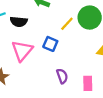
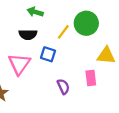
black semicircle: (19, 22) -> (28, 35), moved
pink rectangle: (88, 83) -> (91, 78), moved

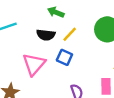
yellow line: (63, 32) -> (70, 34), moved

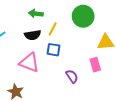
pink triangle: (34, 64) -> (29, 63), turned -35

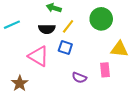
purple semicircle: (72, 76) -> (79, 78), turned 136

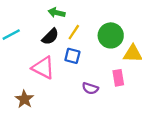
green circle: (101, 19) -> (111, 35), moved
black semicircle: (47, 29) -> (50, 37), turned -42

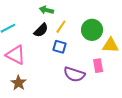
pink triangle: (43, 68) -> (16, 55), moved
purple semicircle: (90, 88) -> (74, 74), size x1.5

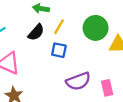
pink rectangle: (98, 66) -> (107, 88), moved
purple semicircle: (74, 74) -> (78, 81), turned -35

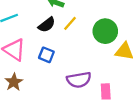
blue square: (59, 50) -> (46, 55), moved

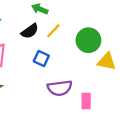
blue square: (46, 55) -> (41, 59), moved

